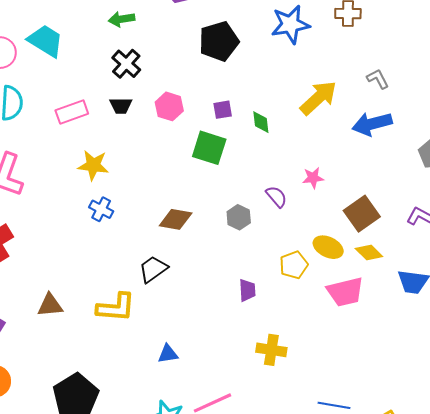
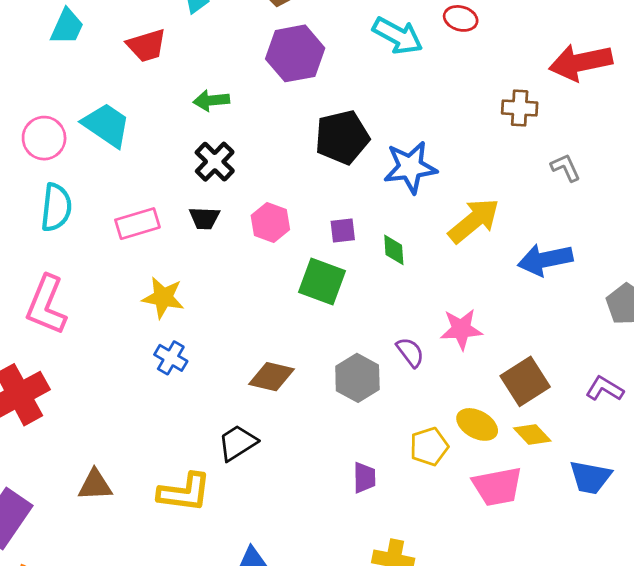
blue star: (290, 24) -> (410, 167), moved
gray L-shape: (378, 79) -> (566, 168), moved
pink star: (313, 178) -> (461, 329), size x1.4
gray hexagon: (239, 217) -> (357, 378), size x1.4

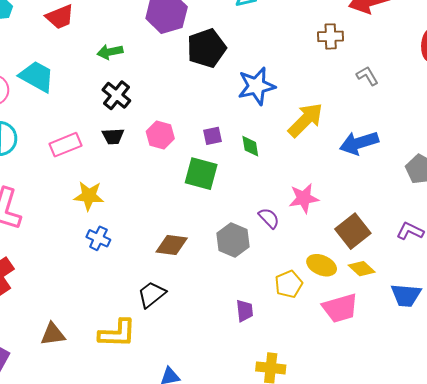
black pentagon: (342, 137) -> (207, 48), moved

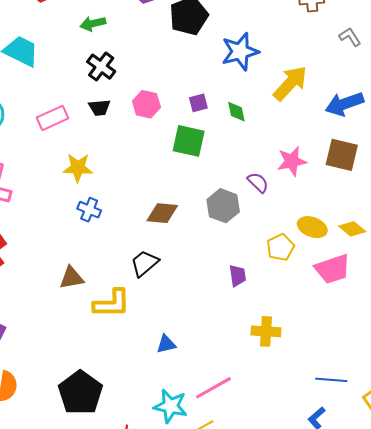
brown square: (353, 231) -> (342, 155), moved, turned -36
brown triangle: (53, 334) -> (72, 278), moved

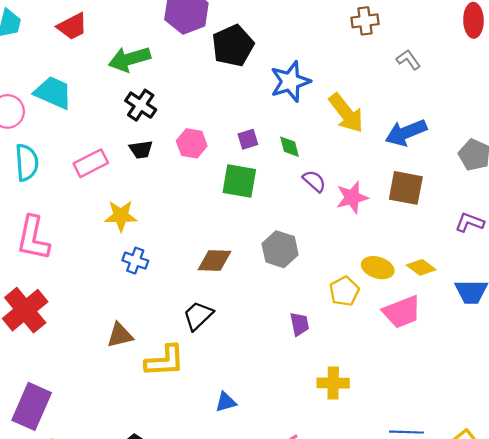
green arrow: (93, 24) -> (129, 59), size x1.5
yellow arrow: (290, 83) -> (346, 113), turned 102
purple semicircle: (258, 182) -> (314, 181), moved

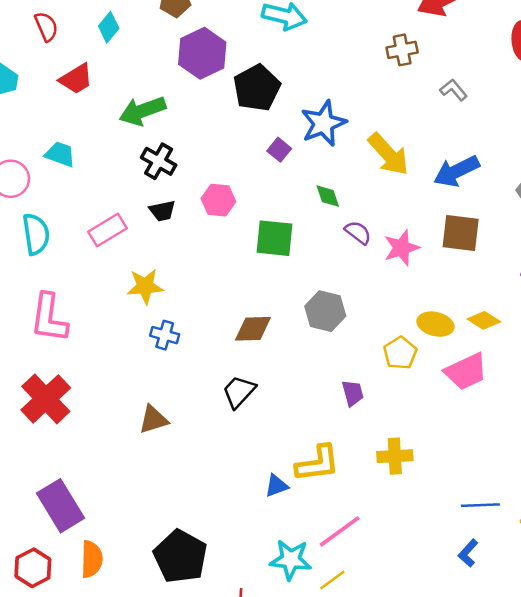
cyan trapezoid: (53, 93) -> (60, 154), size x0.7
purple square: (248, 139) -> (279, 150), moved, turned -30
yellow L-shape: (165, 361) -> (318, 463), moved
purple rectangle: (32, 406) -> (60, 506), turned -51

